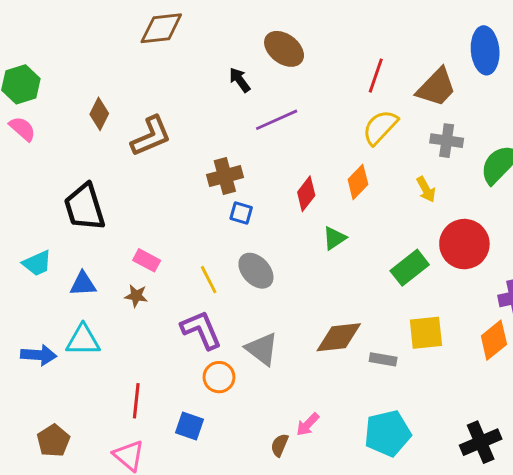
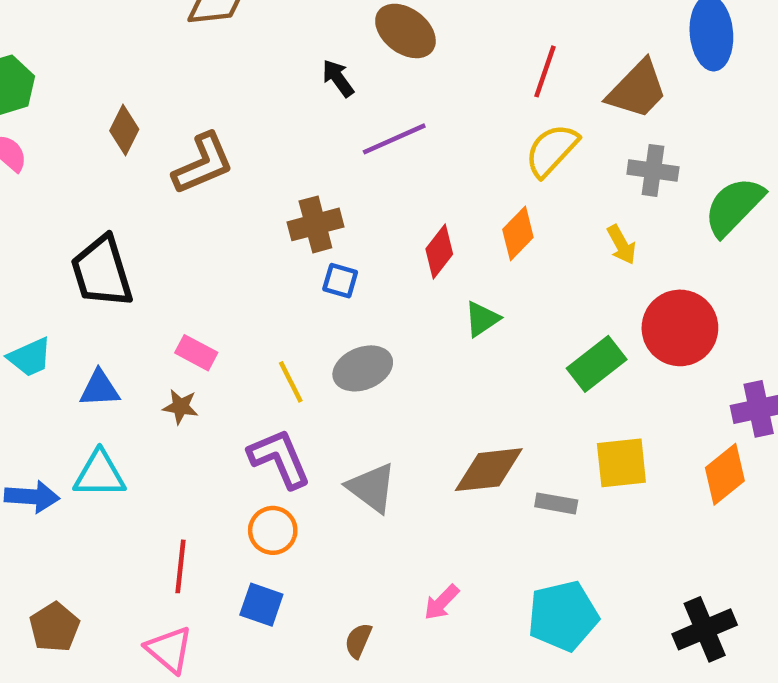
gray ellipse: (256, 271) -> (363, 368), turned -69
orange circle: (219, 377) -> (273, 530), moved
brown semicircle: (280, 445) -> (358, 641), moved

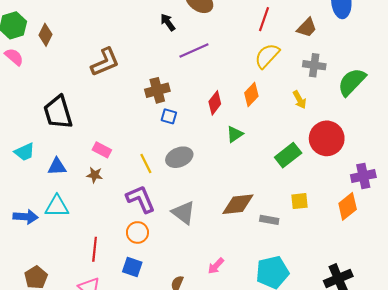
brown trapezoid: (637, 89) -> (307, 28), size x0.7
brown diamond: (124, 130) -> (45, 35), moved
yellow square: (621, 463) -> (300, 201), size x0.7

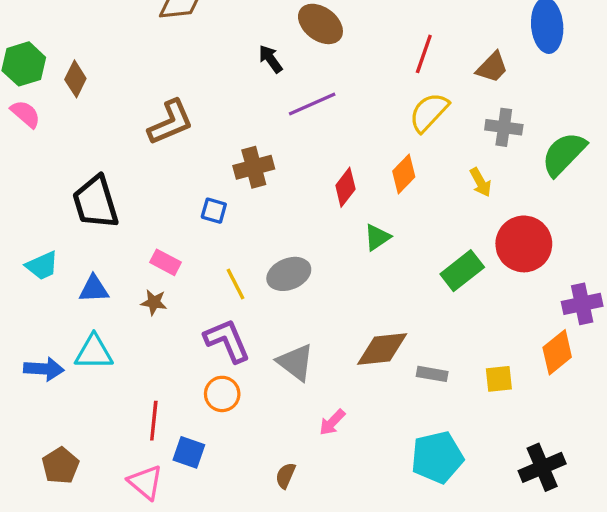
blue square: (169, 116) -> (214, 211), moved
yellow square: (300, 201) -> (499, 379), moved
pink arrow: (216, 266) -> (332, 422), moved
blue square: (132, 267) -> (189, 452), moved

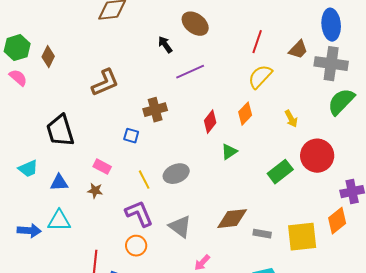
gray cross: (504, 127) -> (331, 64), moved, size x1.5
yellow square: (499, 379) -> (302, 237), size x1.8

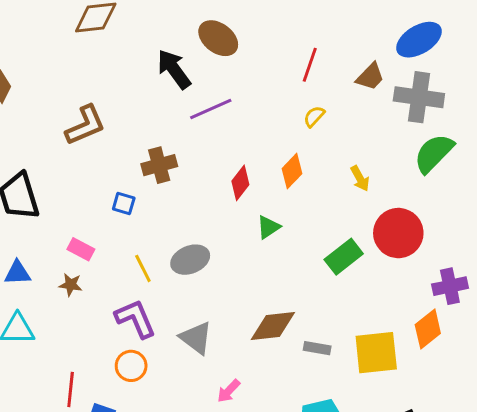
blue ellipse: (331, 25) -> (419, 40), turned 64
black arrow: (165, 45) -> (174, 69), size x1.6
yellow semicircle: (260, 77) -> (314, 116), size x0.6

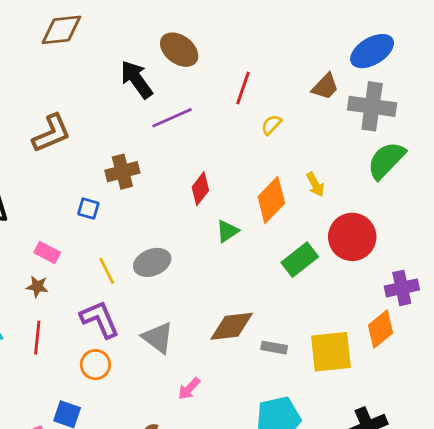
red line: (310, 65) -> (243, 88), moved
orange diamond: (292, 171) -> (271, 200), moved, size x1.4
red line: (71, 390) -> (37, 338), moved

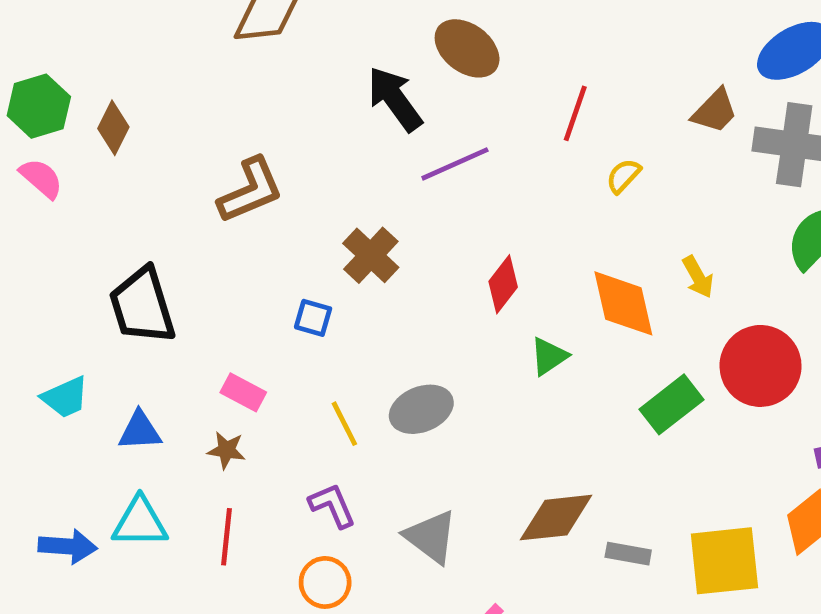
brown cross: (122, 172) -> (371, 255), turned -32
orange diamond: (271, 200) -> (623, 303), turned -57
purple L-shape: (100, 319) -> (332, 505), size x0.7

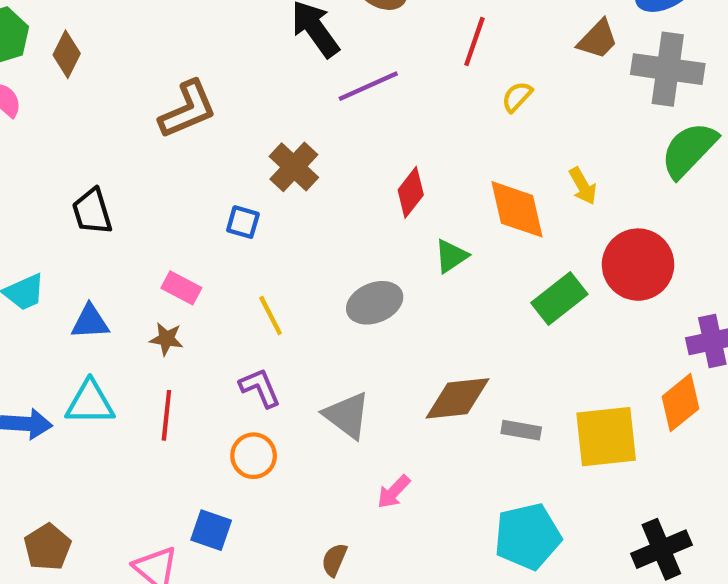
black trapezoid: (142, 306) -> (92, 211), size x0.7
gray ellipse: (421, 409) -> (375, 303), moved

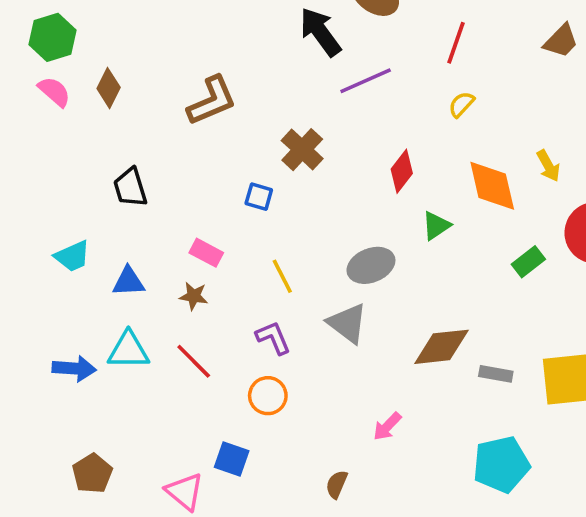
brown diamond: (67, 54) -> (109, 88), moved
yellow semicircle: (517, 97) -> (461, 104), moved
green rectangle: (559, 299) -> (528, 262), size x0.7
red line: (166, 415) -> (194, 361), turned -51
gray triangle: (347, 415) -> (347, 323), moved

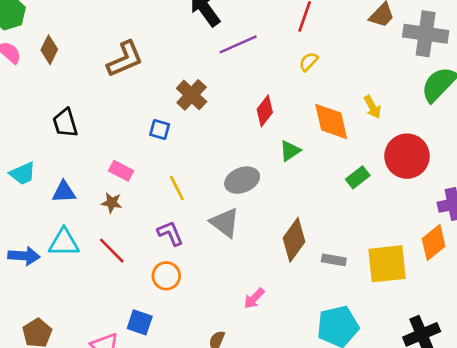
brown diamond: (442, 347) -> (294, 240), turned -48

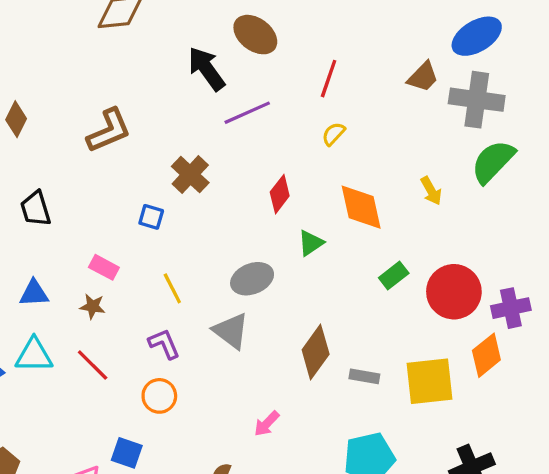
yellow arrow: (372, 107) -> (431, 191), moved
red circle: (407, 156) -> (454, 292), moved

